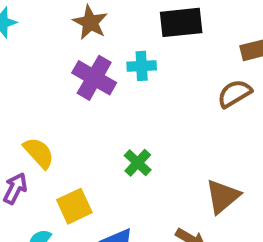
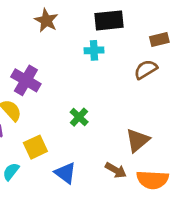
cyan cross: (142, 66) -> (94, 50), moved
purple cross: (94, 78) -> (26, 80), moved

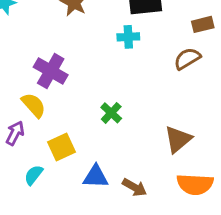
brown arrow: (116, 170) -> (134, 187), moved
blue triangle: (65, 173) -> (96, 177), turned -35

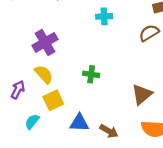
purple cross: (51, 71) -> (45, 42), turned 30
yellow semicircle: (34, 105) -> (44, 74), moved
green cross: (111, 113) -> (91, 74), turned -35

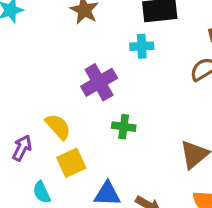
purple cross: (45, 42) -> (99, 82), moved
cyan semicircle: (32, 122) -> (42, 192), turned -63

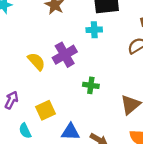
yellow semicircle: (58, 127) -> (36, 62), moved
green cross: (124, 127) -> (91, 85), moved

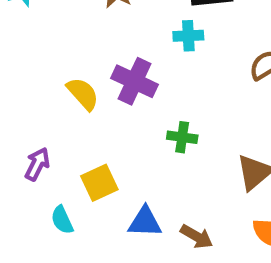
purple cross: (65, 55) -> (135, 81), turned -35

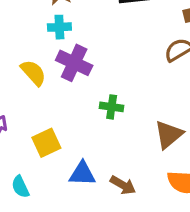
cyan cross: (188, 36) -> (59, 27), moved
cyan semicircle: (62, 220) -> (20, 187), moved

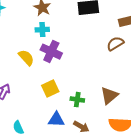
green cross: (112, 107) -> (77, 100), moved
yellow square: (46, 143) -> (50, 89), moved

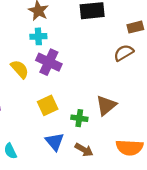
brown triangle: (109, 96) -> (106, 105), moved
blue triangle: (56, 120) -> (55, 142), turned 48

